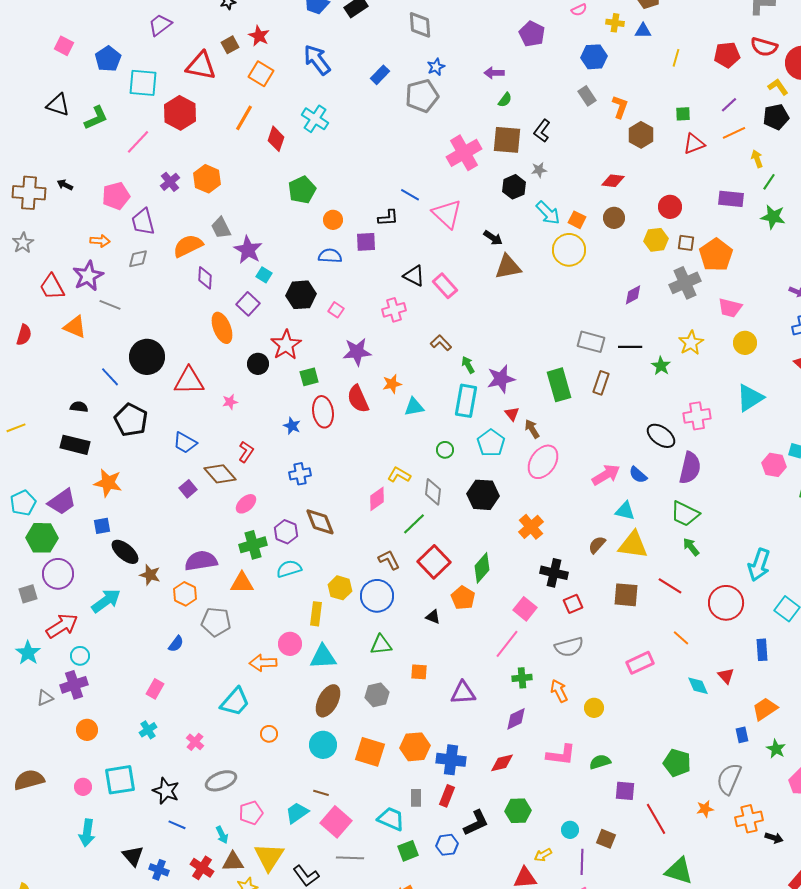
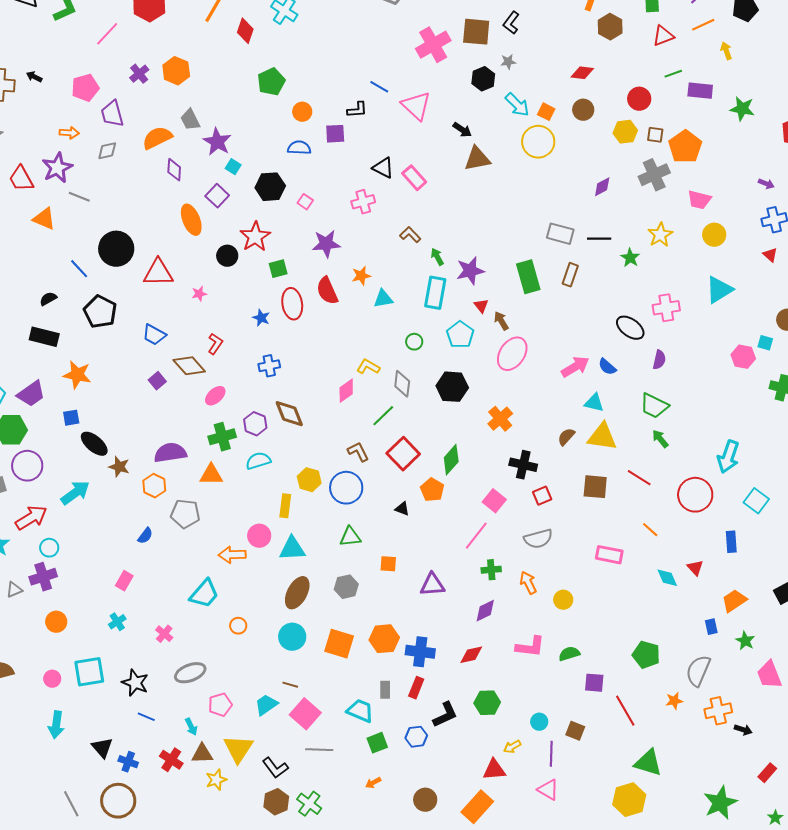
green line: (769, 182) -> (673, 74), moved, turned 36
black semicircle: (79, 407) -> (48, 299), turned -36
purple semicircle: (690, 468) -> (659, 360), size x0.6
pink rectangle: (640, 663) -> (609, 555), turned 36

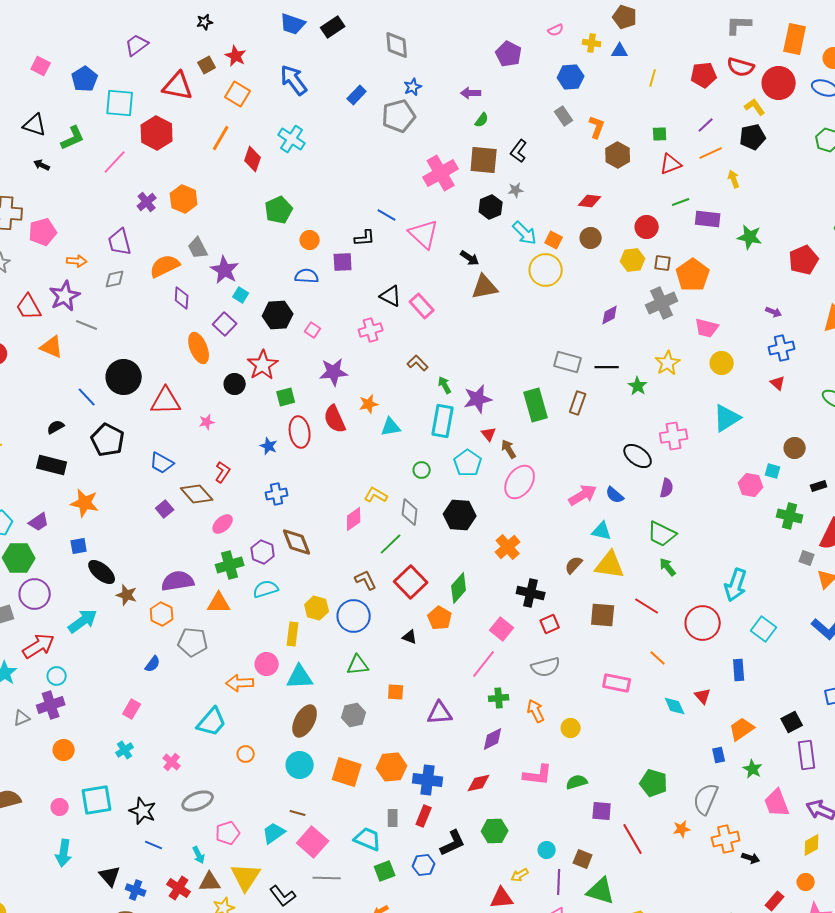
black arrow: (34, 77) -> (42, 165), moved
pink pentagon: (85, 88) -> (43, 232), moved
purple trapezoid: (31, 394) -> (39, 522), size x0.7
green triangle: (648, 763) -> (601, 891), moved

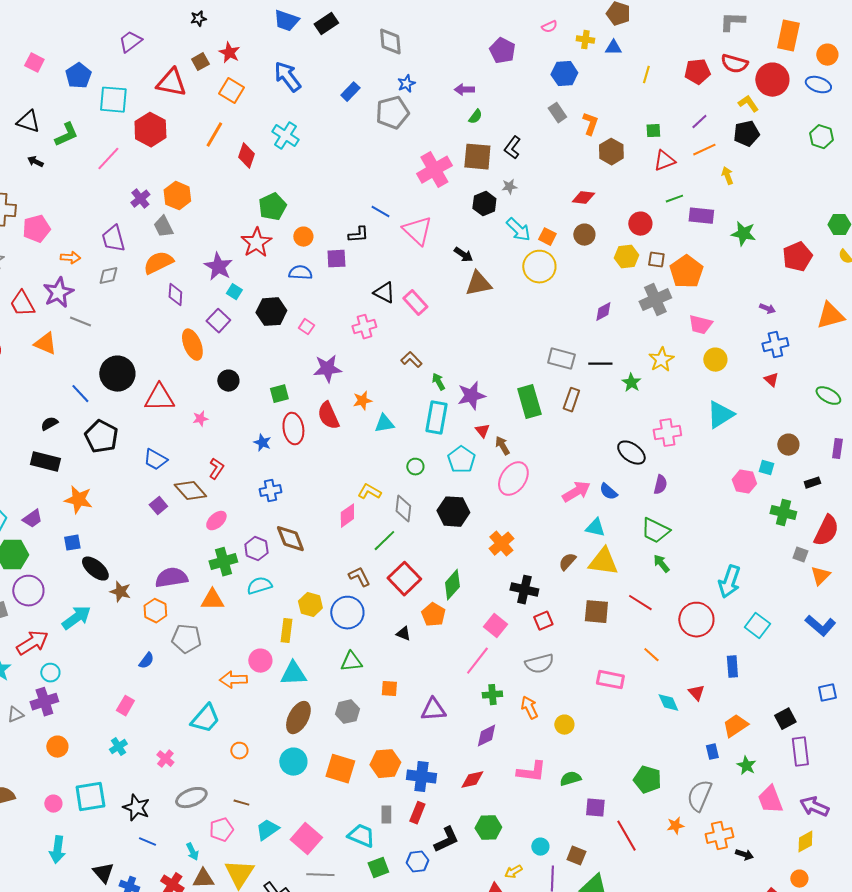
gray trapezoid: (198, 248) -> (163, 227), moved
red star: (263, 365) -> (256, 243), moved
brown line: (298, 813) -> (241, 803), moved

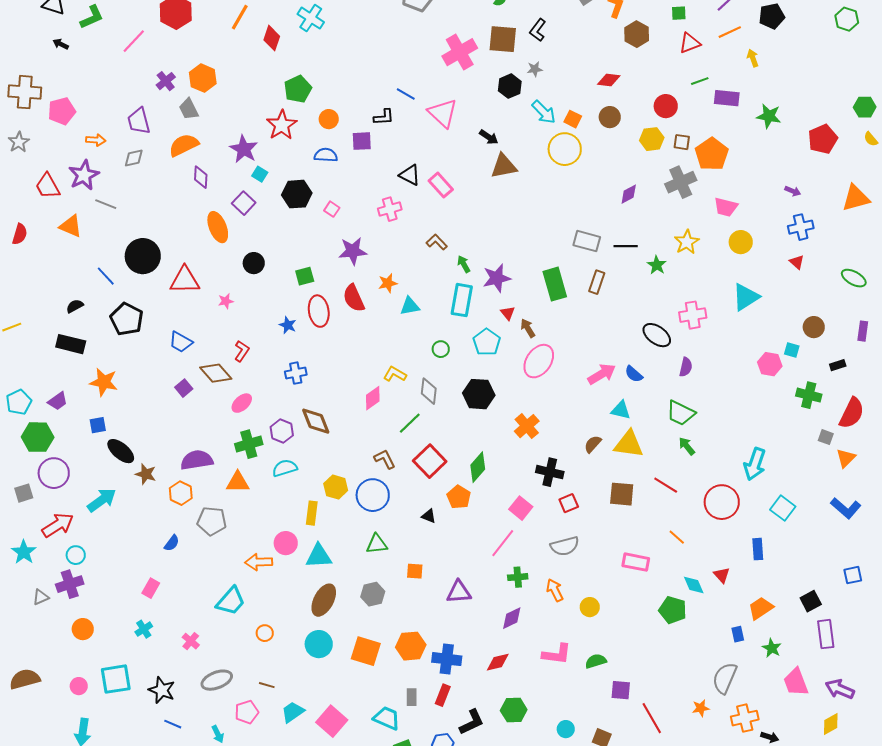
green pentagon: (647, 780) -> (673, 610), moved

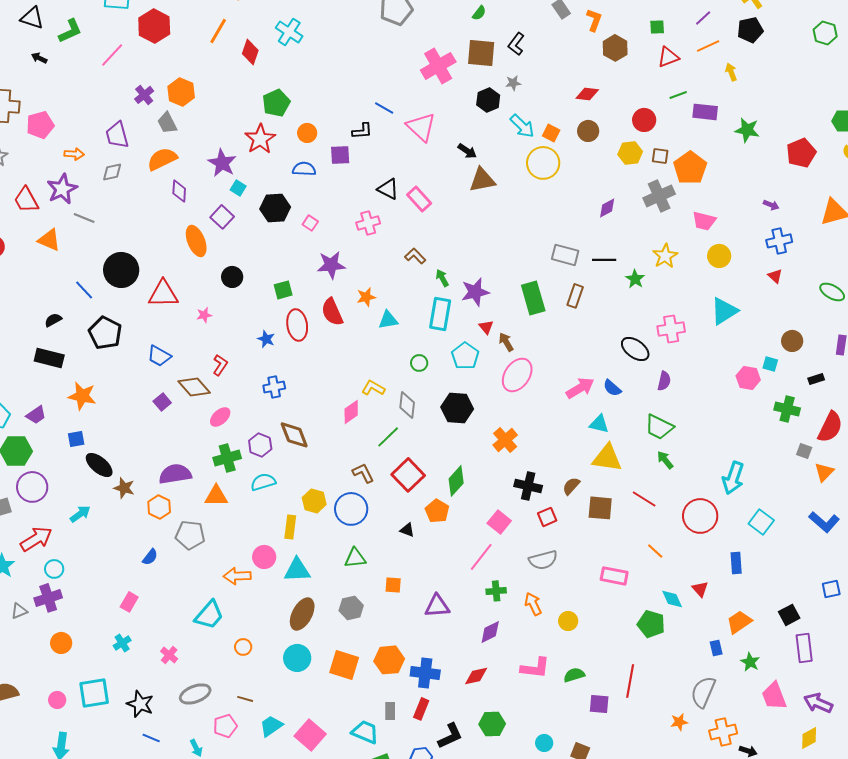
brown semicircle: (593, 444) -> (571, 486), moved
cyan arrow: (102, 500) -> (80, 514), size x0.7
red line: (652, 718) -> (630, 681), moved, turned 40

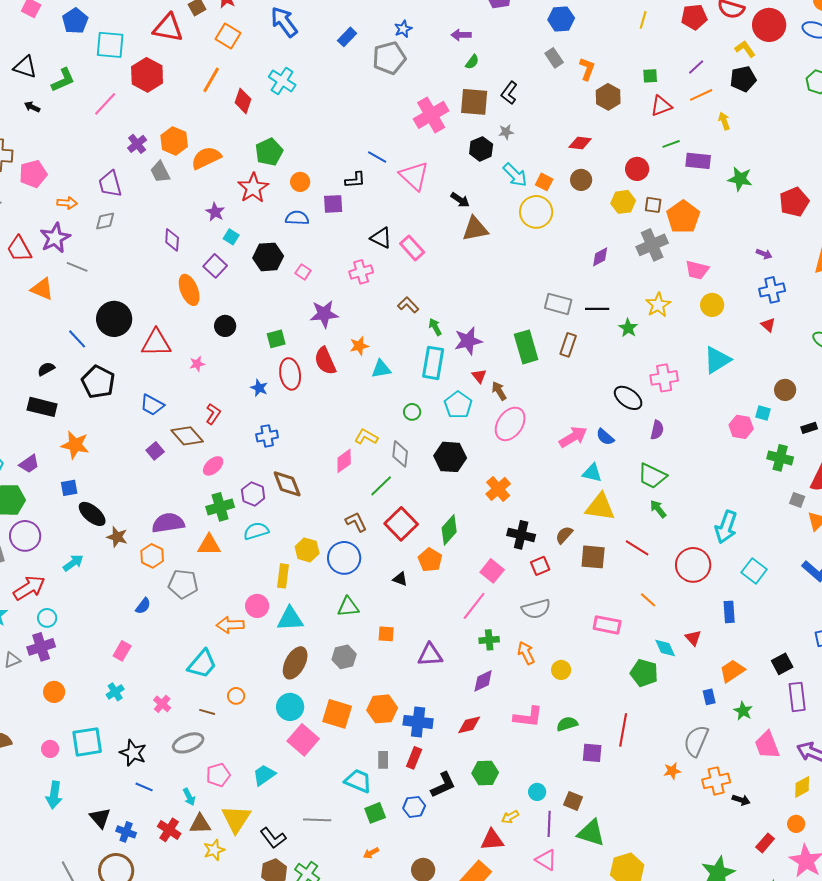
orange semicircle: (162, 159) -> (206, 158), moved
purple star: (222, 163) -> (215, 212), size x0.7
brown line: (245, 699) -> (207, 712), moved
pink square: (310, 735) -> (303, 740), moved

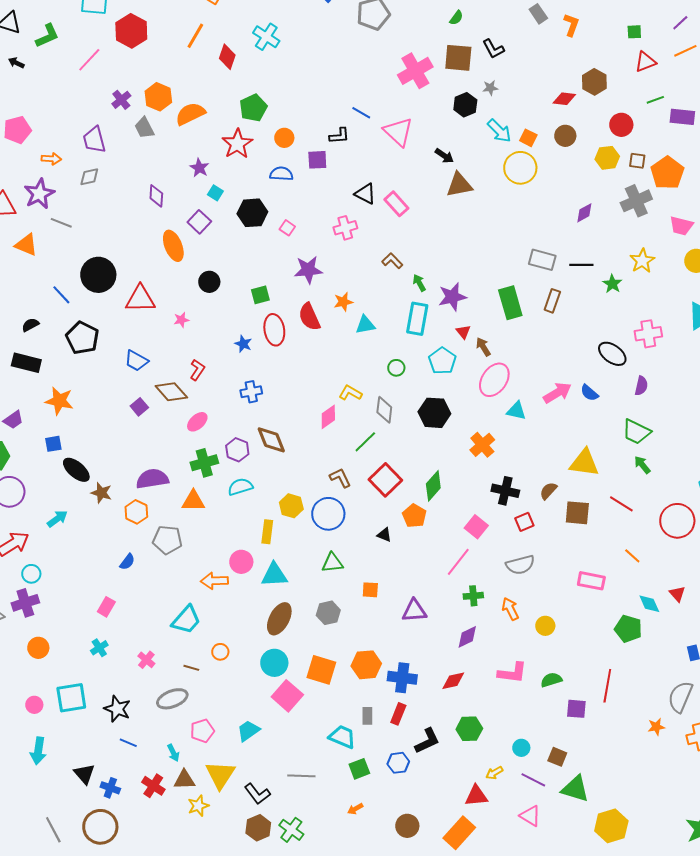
black L-shape: (509, 93) -> (493, 49), turned -65
brown hexagon: (608, 97) -> (594, 82), moved
cyan triangle: (592, 473) -> (516, 411), moved
purple line: (549, 824) -> (533, 780), turned -65

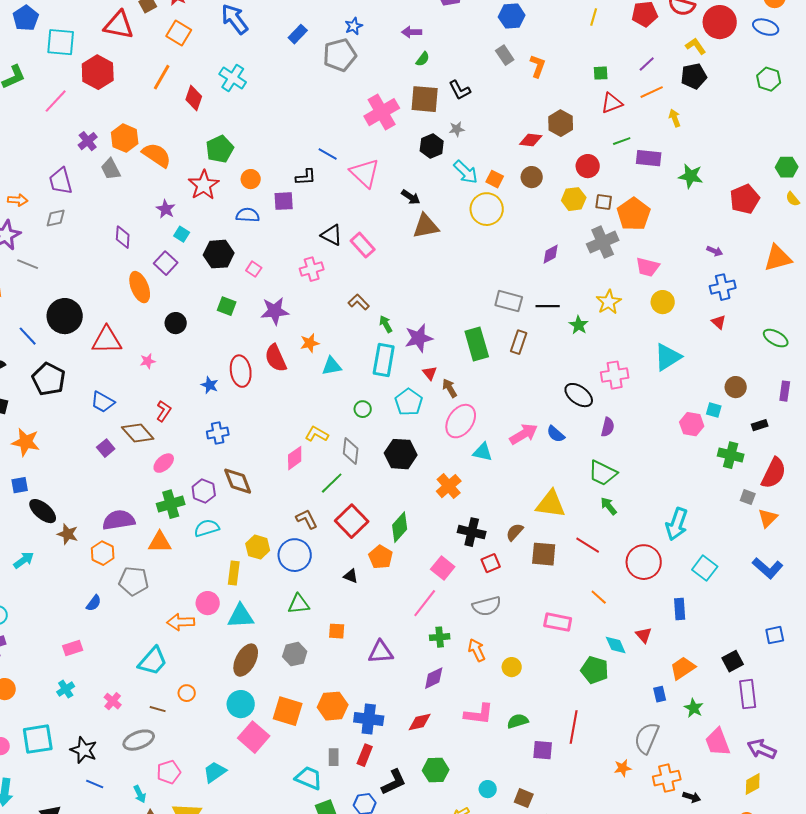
orange semicircle: (190, 114) -> (157, 155), turned 60
green square: (260, 295) -> (227, 306), moved, turned 36
pink rectangle: (106, 607) -> (73, 648), turned 42

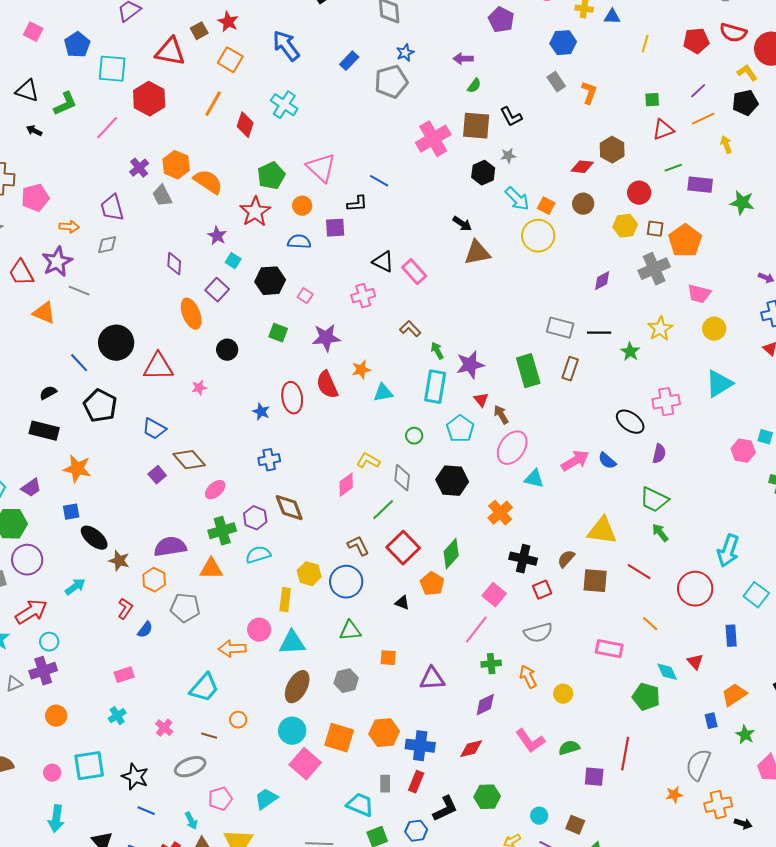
pink triangle: (365, 173) -> (321, 168), moved
red L-shape: (164, 411) -> (125, 609), moved
pink L-shape: (479, 714) -> (530, 741), turned 48

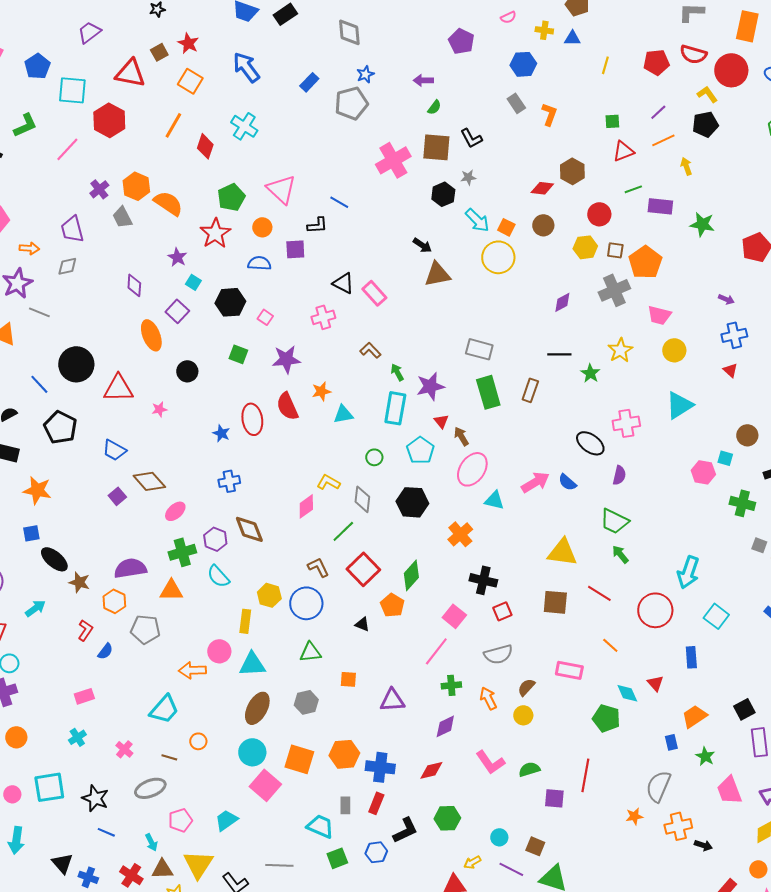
gray rectangle: (560, 328) -> (479, 349), moved
cyan semicircle: (258, 555) -> (218, 576), turned -115
brown semicircle: (566, 559) -> (526, 687), moved

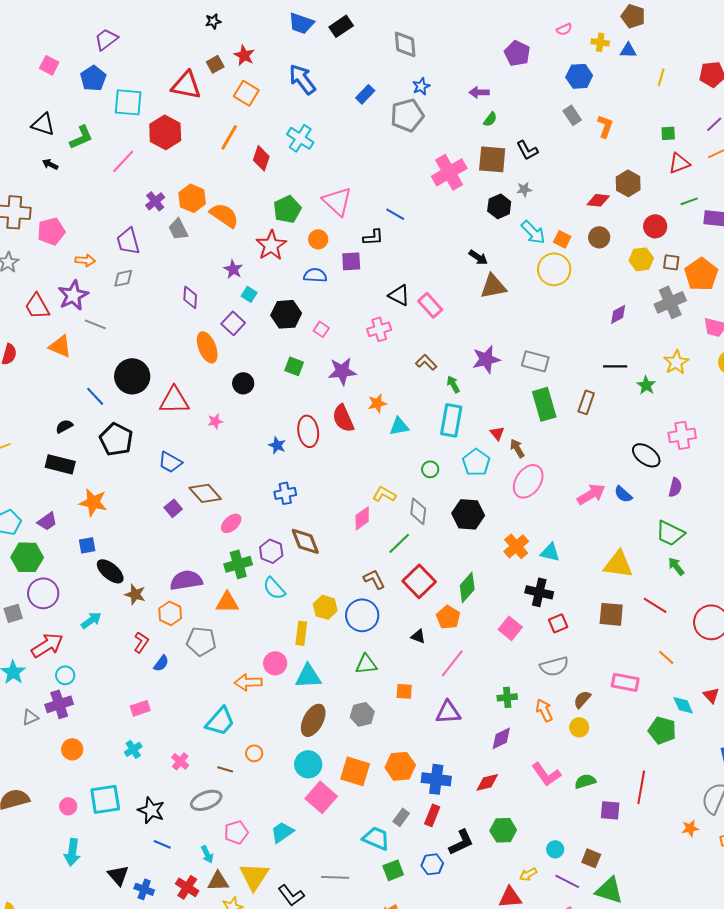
purple trapezoid: (89, 32) -> (106, 39), moved
purple star: (430, 386) -> (486, 359), moved
cyan triangle: (494, 500) -> (550, 552), moved
pink line: (436, 651) -> (452, 663), moved
gray rectangle: (345, 805) -> (401, 817), turned 36

